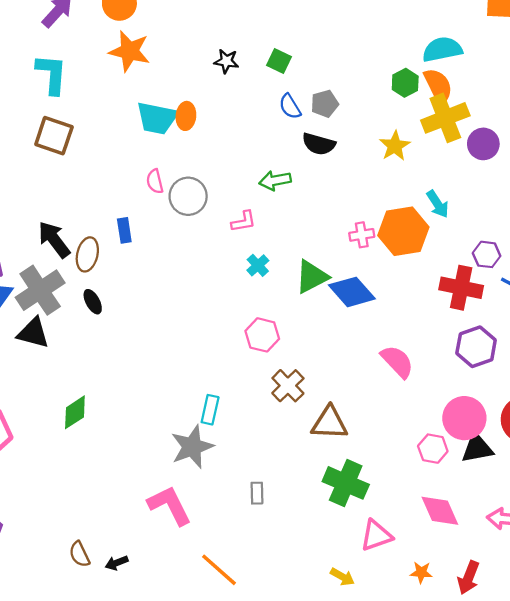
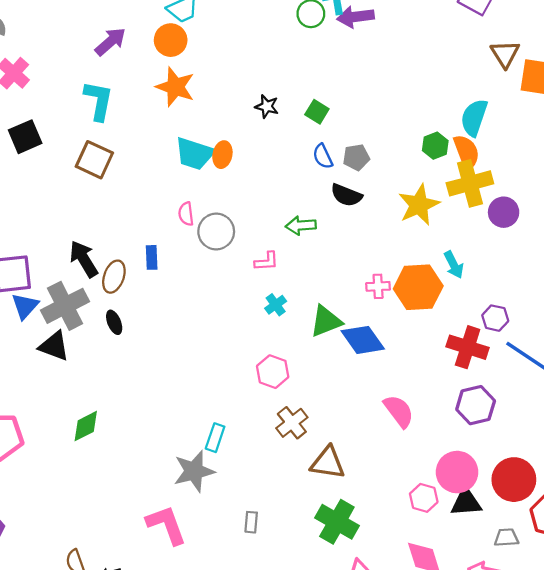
cyan semicircle: (442, 49) -> (474, 118), turned -66
yellow star: (395, 146) -> (419, 205), size x1.4

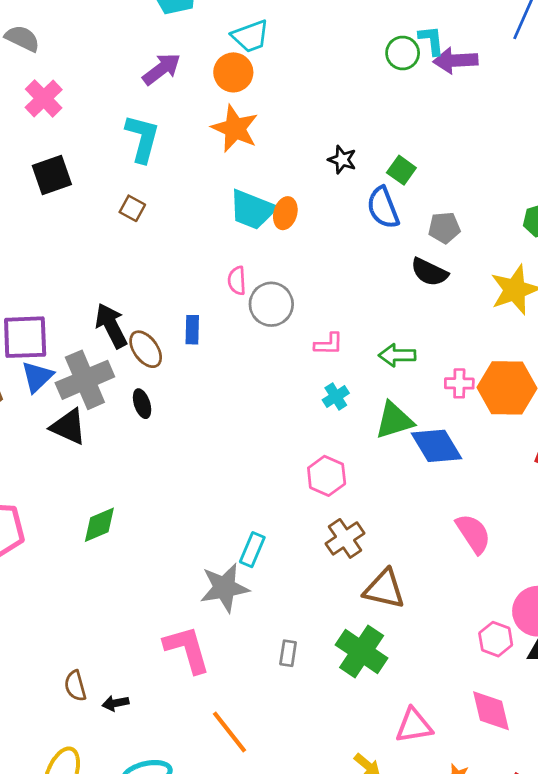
blue semicircle: (323, 156) -> (383, 208), moved, size x1.4
brown square: (94, 160) -> (132, 208), size x0.6
green arrow: (301, 225) -> (397, 355), moved
brown ellipse: (114, 277) -> (146, 349), turned -60
green cross: (337, 522) -> (362, 652), moved

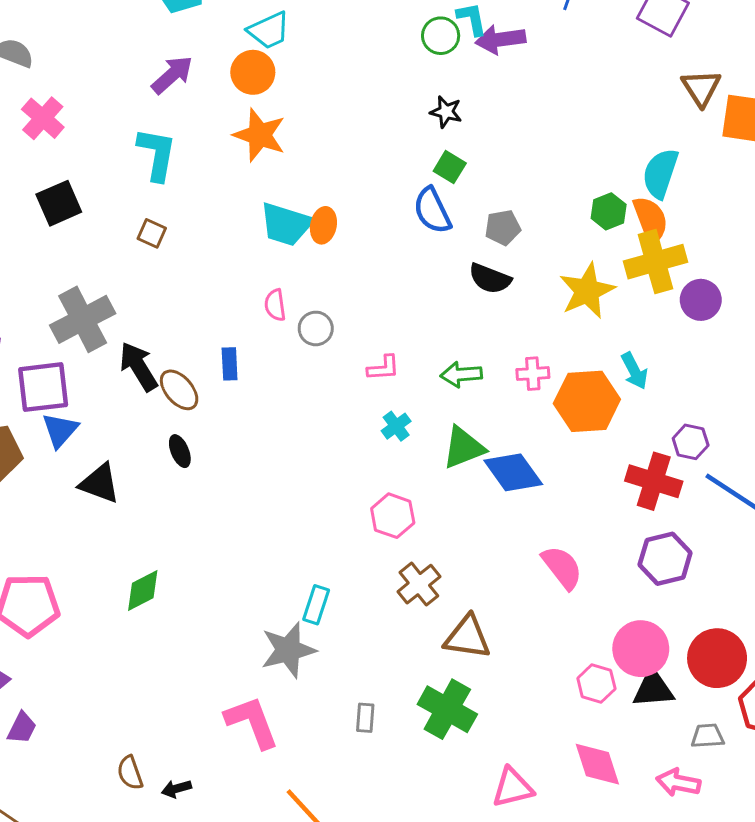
black star: (342, 160) -> (446, 112), moved
gray circle: (271, 304) -> (316, 328), size x0.7
gray cross: (85, 380) -> (83, 319), moved
pink cross: (459, 383) -> (533, 374), moved

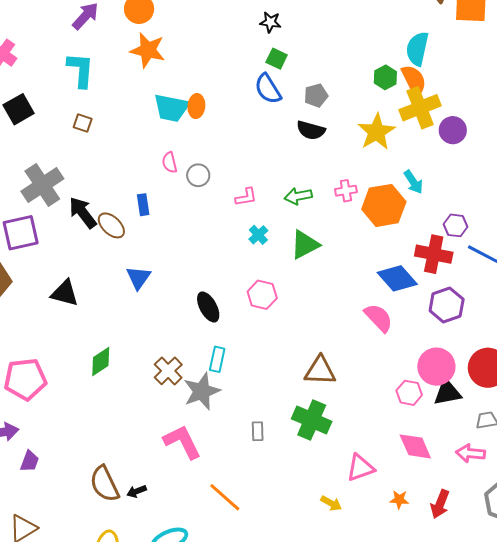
blue triangle: (60, 430) -> (138, 278), moved
black ellipse: (180, 451) -> (208, 307), moved, size x1.4
blue diamond: (513, 472) -> (397, 278), moved
brown cross: (419, 584) -> (168, 371), moved
brown semicircle: (130, 773) -> (105, 484), size x1.6

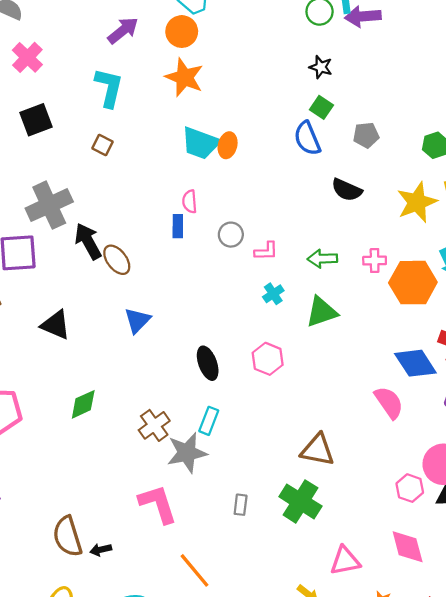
gray pentagon: (316, 95) -> (366, 135), moved
gray circle: (198, 175) -> (231, 235), moved
blue rectangle: (143, 205) -> (178, 226), moved

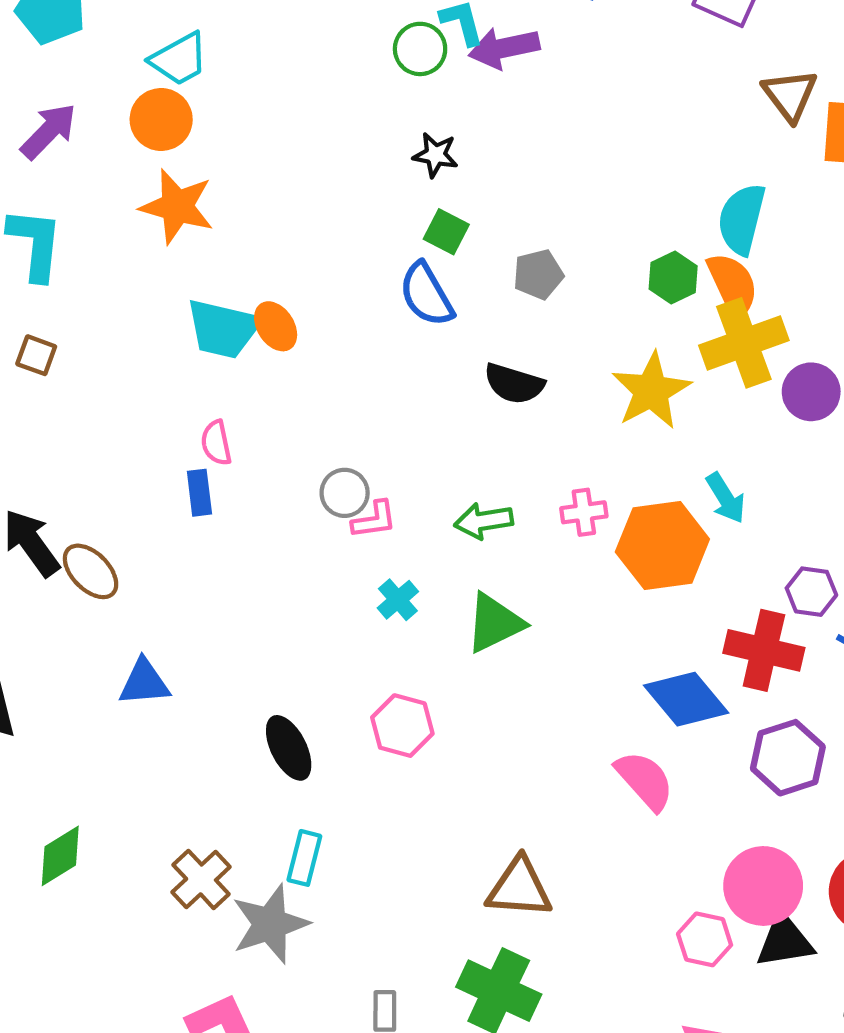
orange ellipse: (228, 145) -> (276, 326), turned -40
gray circle: (231, 235) -> (345, 493), moved
blue triangle: (137, 320) -> (144, 682), turned 48

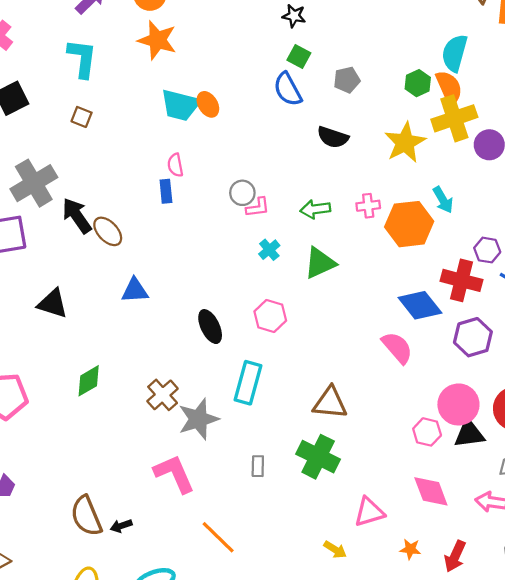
cyan rectangle: (304, 858) -> (248, 383), moved, size x1.5

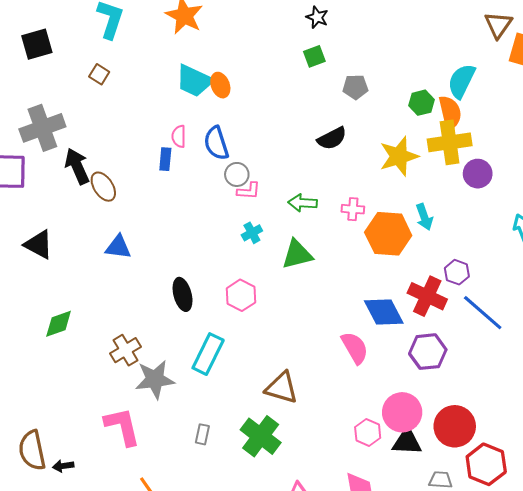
green square: (299, 56) -> (314, 56), turned 30
blue semicircle: (288, 89) -> (216, 143), moved
black semicircle: (333, 137) -> (332, 138), turned -56

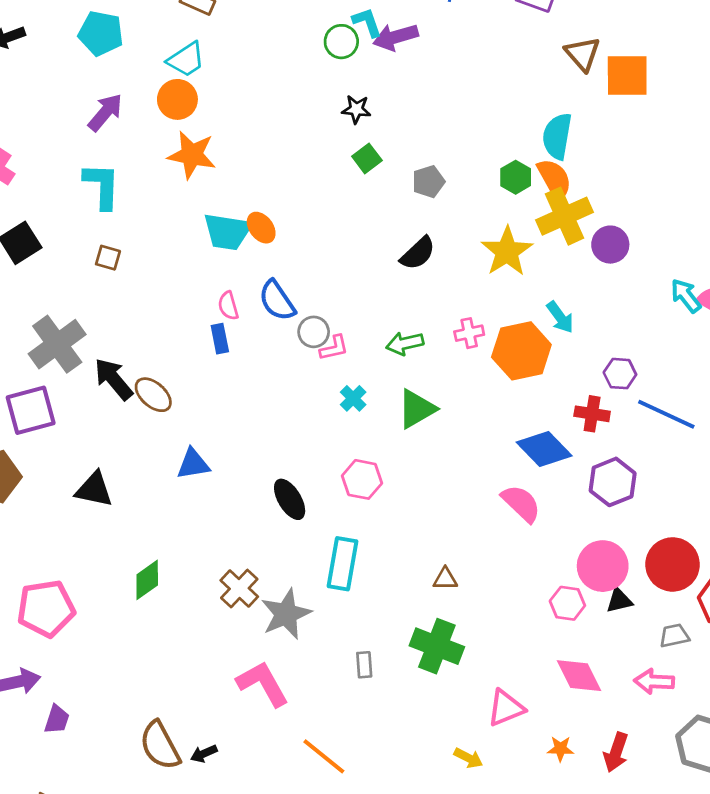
red cross: (427, 296) -> (592, 414), size x0.7
brown triangle: (282, 388) -> (445, 579), size x0.6
black triangle: (407, 442) -> (619, 600), size x0.7

